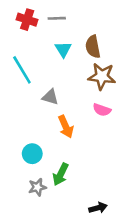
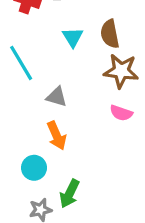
orange arrow: (66, 127) -> (57, 136), moved

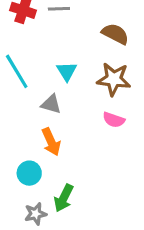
brown semicircle: (110, 34) -> (115, 34), moved, turned 128
cyan triangle: (73, 37) -> (67, 71), moved

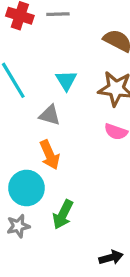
cyan circle: (29, 173) -> (26, 188), size x1.4
gray star: (35, 214) -> (18, 226), moved

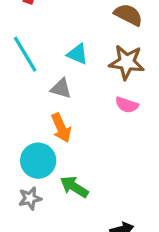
cyan triangle: (66, 80) -> (78, 54), turned -35
green arrow: (63, 214) -> (74, 187), turned 96

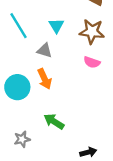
cyan triangle: (78, 54) -> (56, 26), turned 35
cyan circle: (38, 161) -> (17, 87), moved
gray star: (30, 198) -> (22, 139), moved

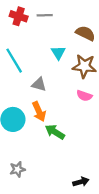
cyan triangle: (56, 26) -> (58, 53), moved
green arrow: (54, 121) -> (55, 132), moved

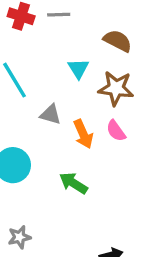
pink semicircle: (84, 96) -> (116, 131), turned 35
orange arrow: (39, 112) -> (83, 134), moved

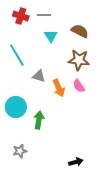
cyan triangle: (78, 69) -> (51, 36), moved
green arrow: (73, 183) -> (39, 120), moved, turned 66

